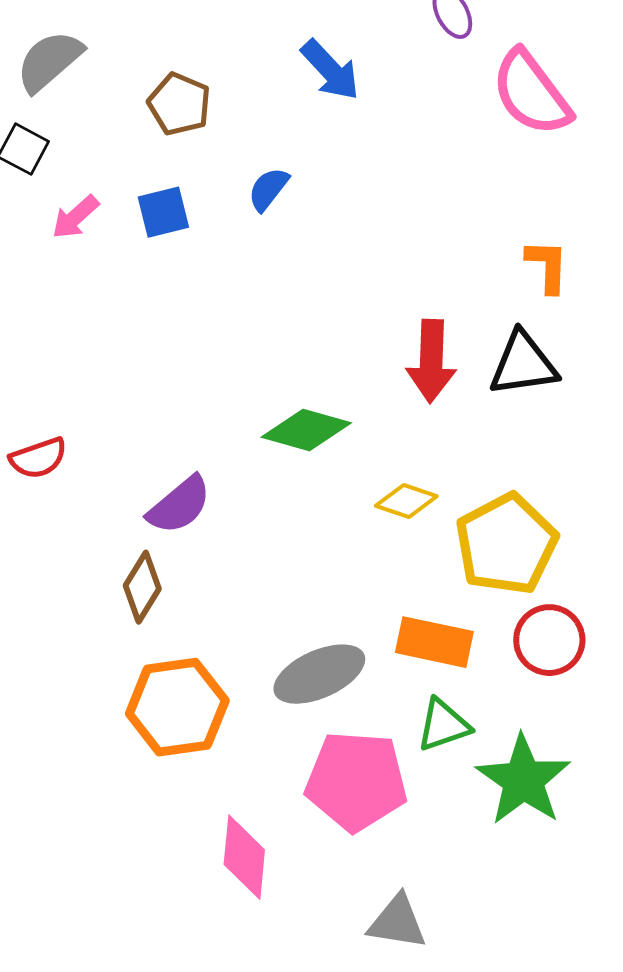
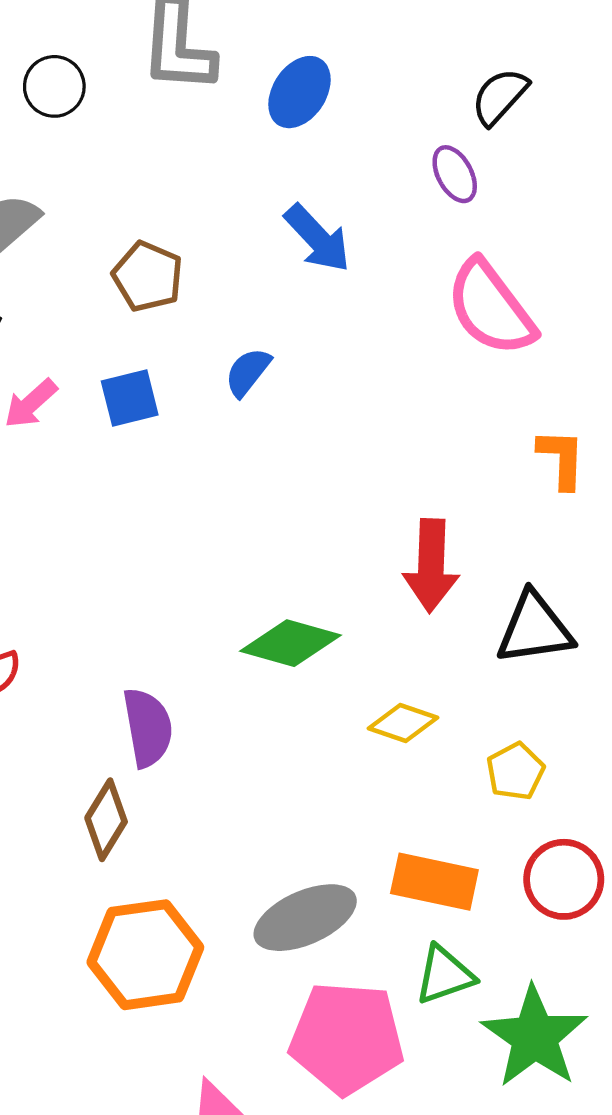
pink semicircle: (531, 93) -> (491, 308), moved
black triangle: (523, 364) -> (535, 629), moved
purple semicircle: (179, 505) -> (148, 728), turned -60
yellow pentagon: (506, 544) -> (515, 771), size x0.5

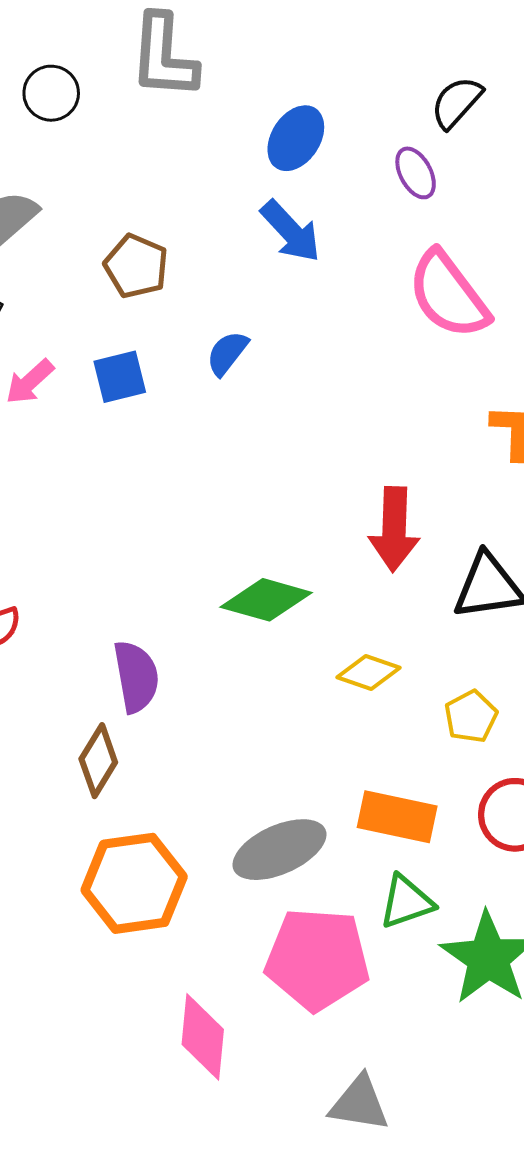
blue ellipse: (299, 92) -> (296, 138), moved

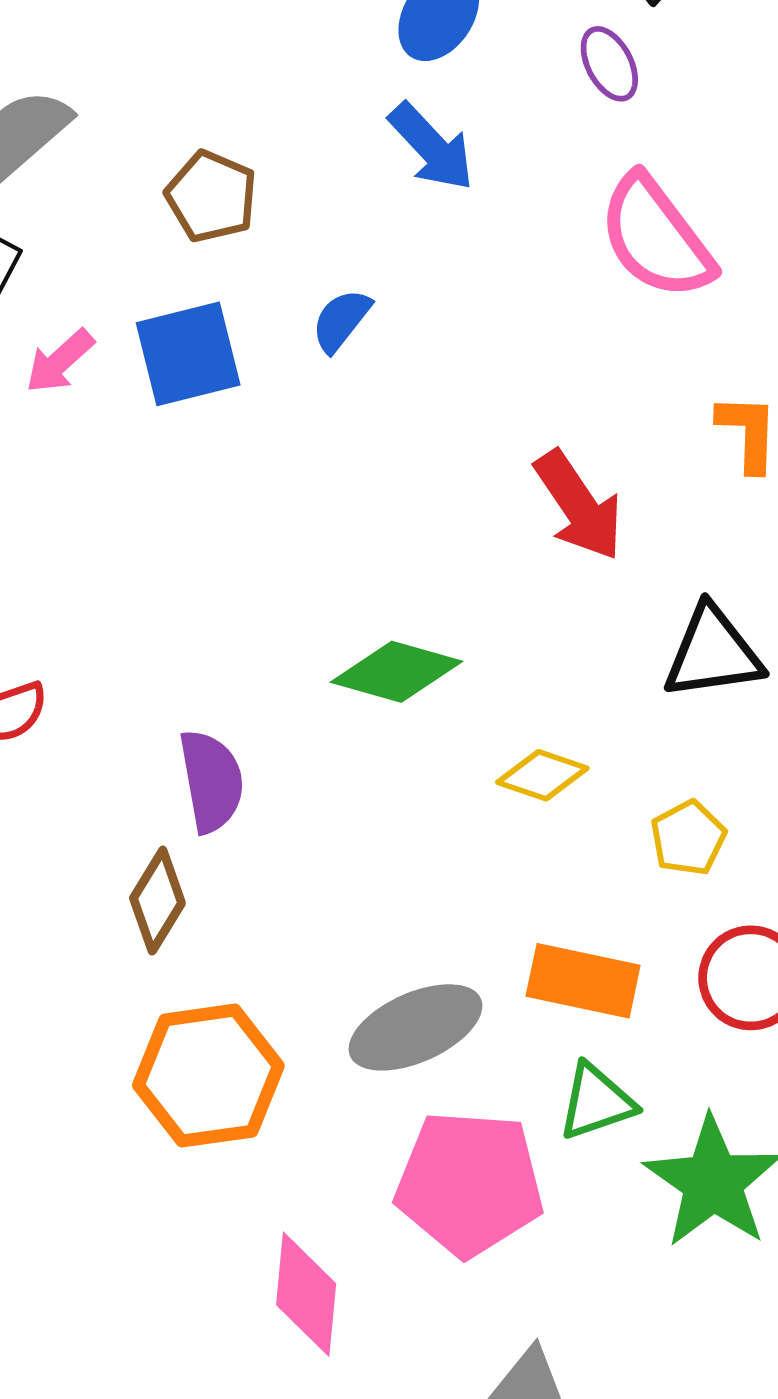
blue square: (120, 377) -> (188, 354), size x1.4
red arrow: (394, 529) -> (579, 506), moved, turned -36

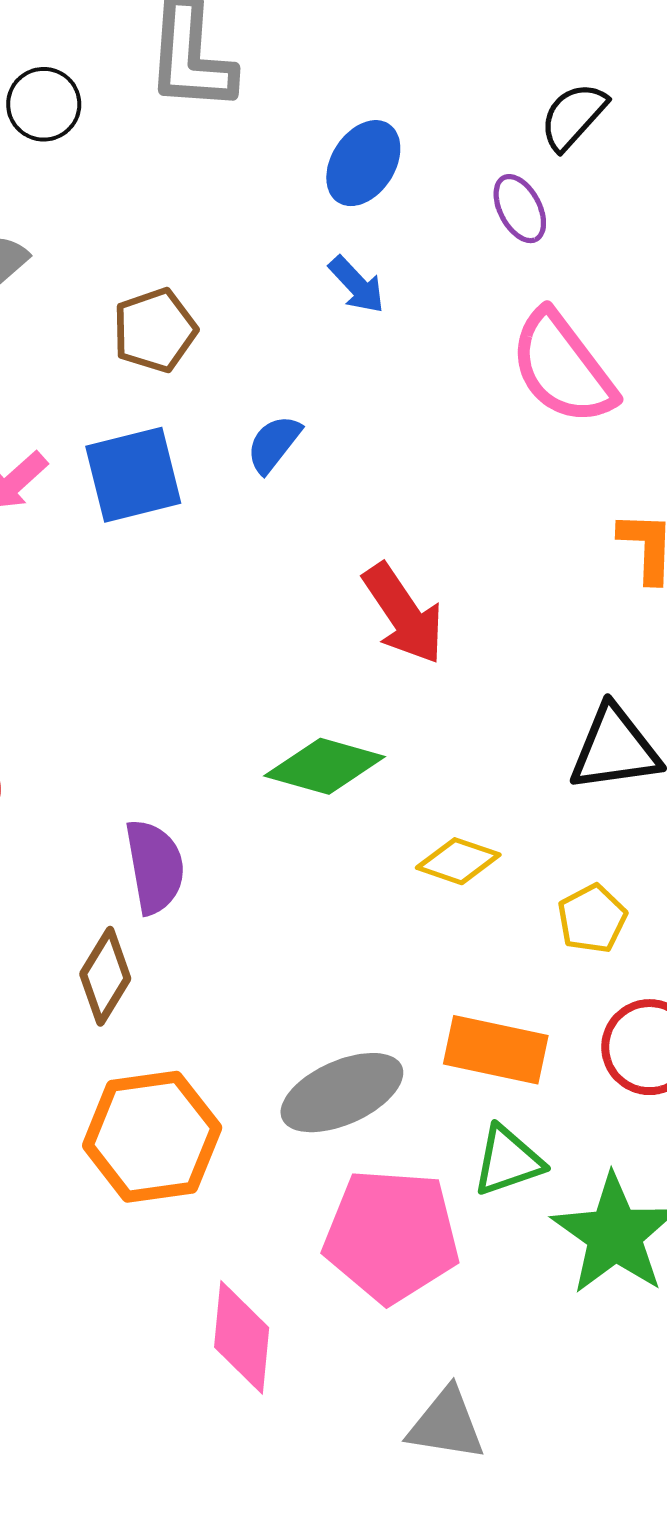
blue arrow: (432, 147) -> (357, 285), size x0.7
brown pentagon: (211, 196) -> (155, 330), turned 30
red arrow: (579, 506) -> (403, 614), moved

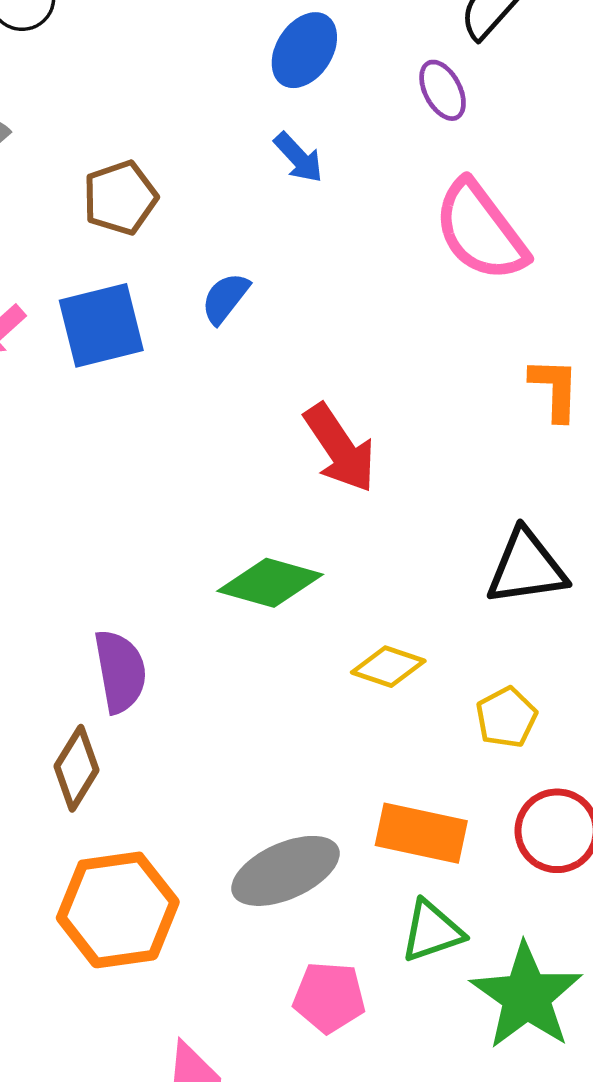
pink pentagon: (391, 1236) -> (329, 997), size x0.6

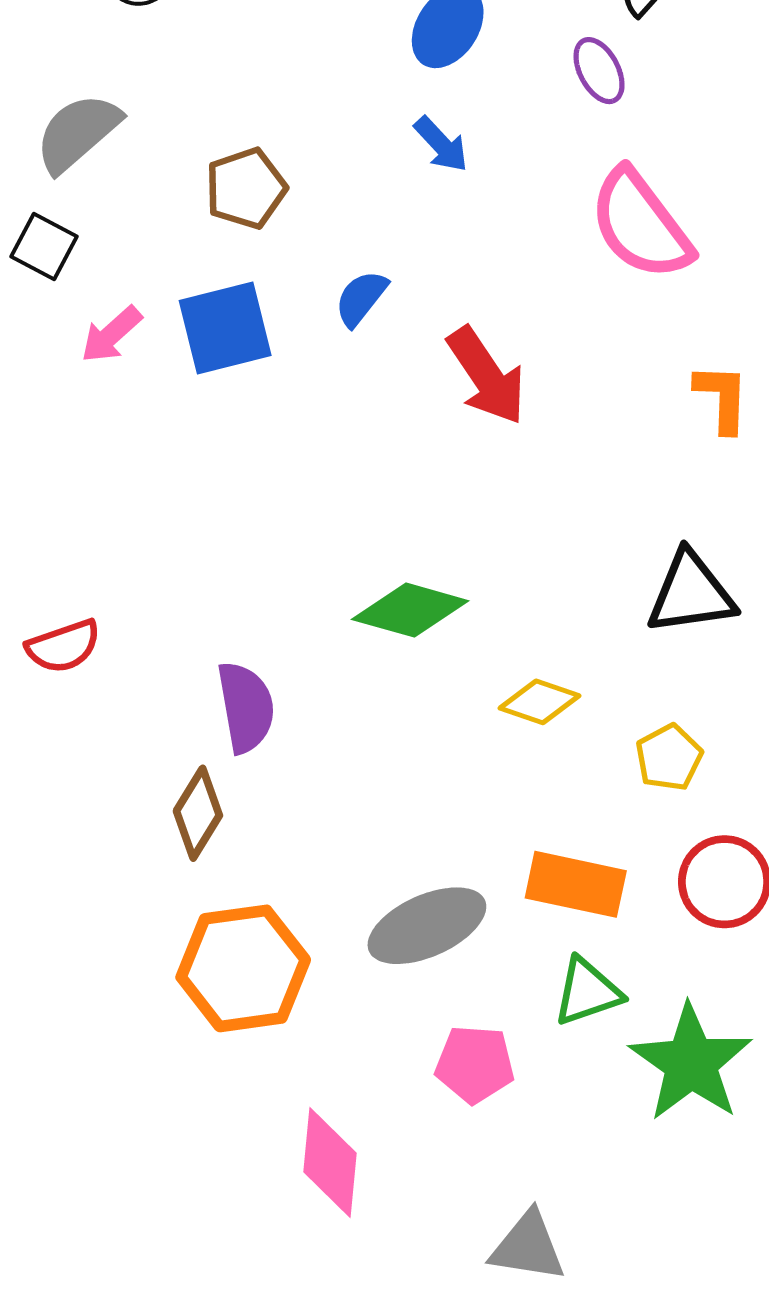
red arrow: (340, 448) -> (486, 376), moved

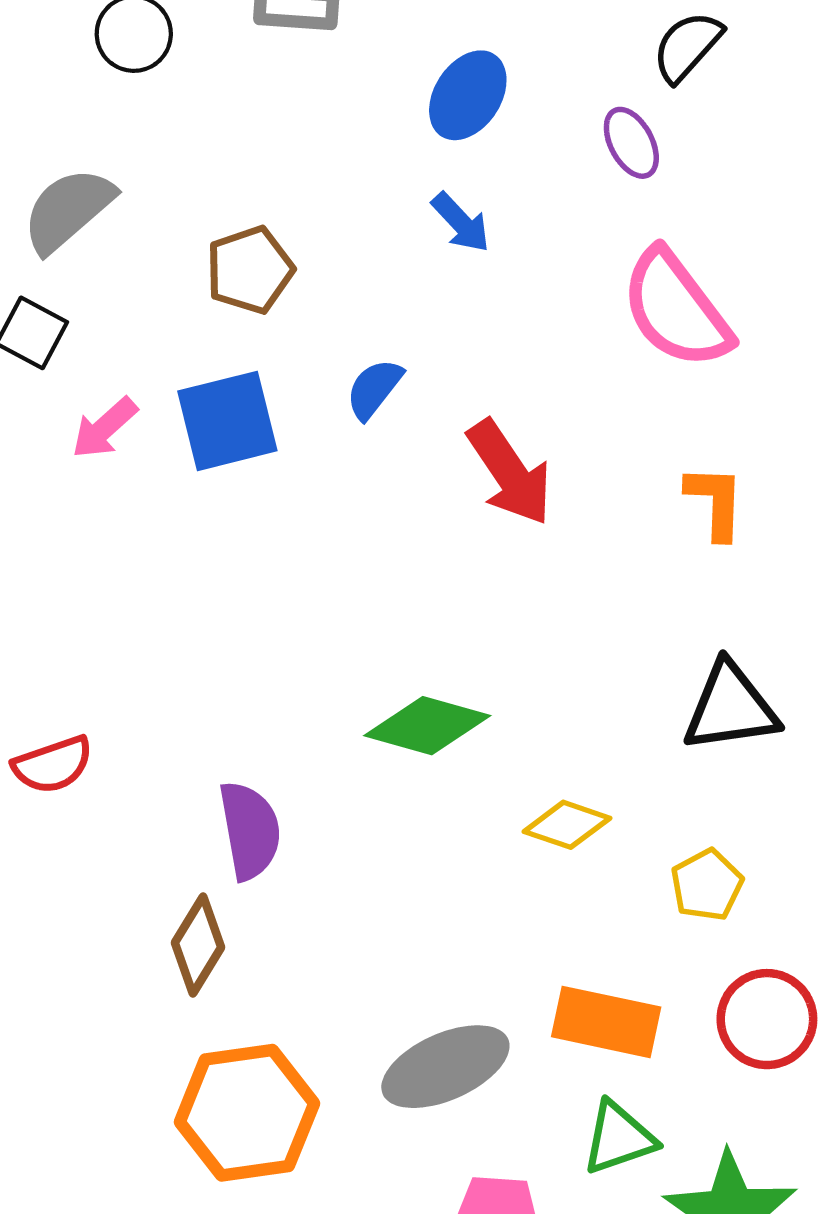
orange L-shape: (722, 398) -> (715, 502), moved

